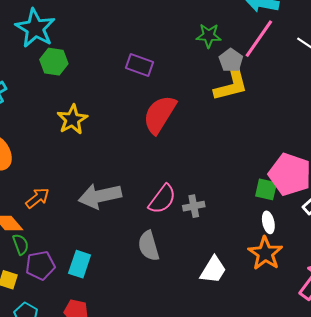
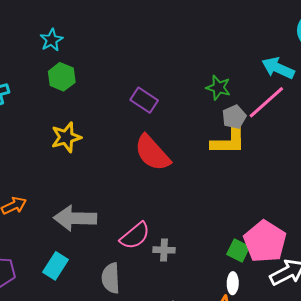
cyan star: (35, 28) -> (51, 40), size x0.6
red semicircle: (160, 114) -> (152, 153), turned -87
cyan rectangle: (80, 264) -> (56, 266), moved

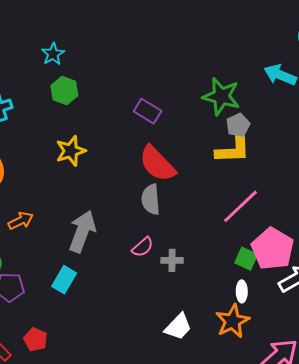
green star: (218, 88) -> (221, 96), size x1.5
pink line: (266, 102) -> (240, 206), moved
gray arrow: (75, 218) -> (82, 231), turned 111
pink semicircle: (135, 236) -> (143, 247), size x0.7
gray semicircle: (111, 278) -> (151, 199), moved

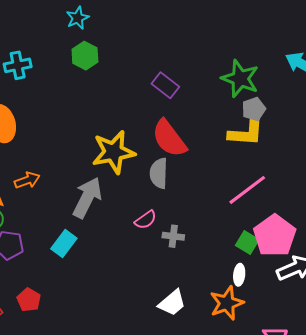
yellow star: (71, 151) -> (113, 152), moved, size x1.4

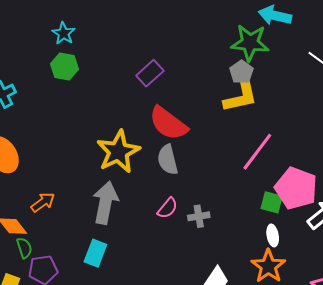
cyan star: (78, 18) -> (63, 33), moved
green star: (240, 79) -> (250, 43), moved
purple rectangle: (165, 85) -> (150, 73), turned -64

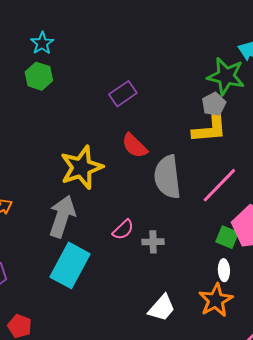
red semicircle: (168, 123) -> (135, 146), size x0.7
gray semicircle: (168, 160) -> (167, 177), moved, size x1.4
cyan rectangle: (95, 253) -> (70, 265), moved, size x1.6

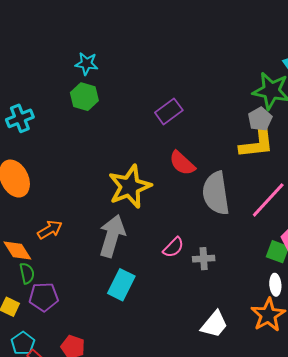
cyan star: (42, 43) -> (87, 64), turned -30
cyan rectangle: (70, 265) -> (121, 285), size x0.7

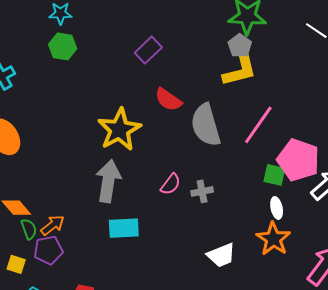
orange arrow: (50, 230) -> (53, 225), moved
cyan rectangle: (121, 285) -> (124, 228), turned 68
white trapezoid: (214, 324) -> (221, 255), turned 36

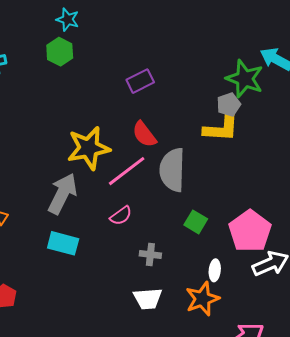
pink line: (258, 125) -> (127, 171), moved
green square: (274, 175) -> (196, 222), moved
gray cross: (202, 191) -> (150, 255), moved

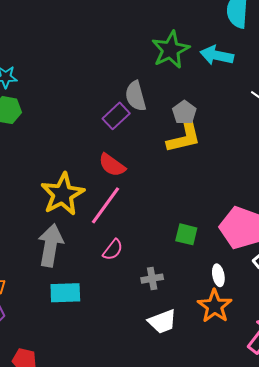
green star: (245, 79) -> (171, 50), moved, turned -30
purple rectangle: (140, 81) -> (116, 116), moved
gray semicircle: (172, 170) -> (136, 96), moved, size x0.7

